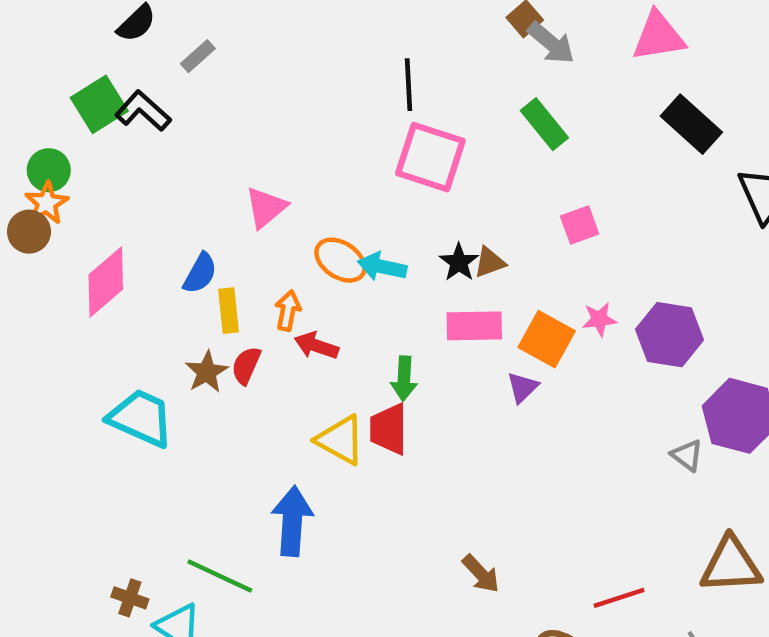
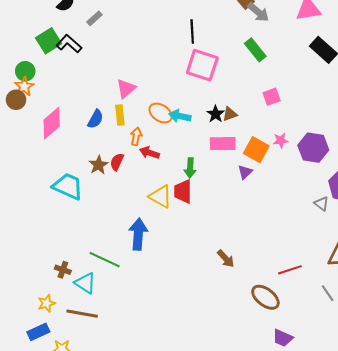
yellow rectangle: (229, 311) -> (120, 115), moved

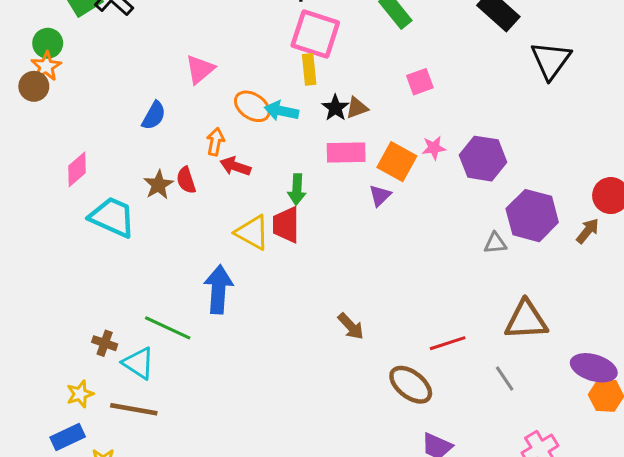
yellow rectangle: (120, 115) -> (309, 69), moved
pink diamond: (52, 123) -> (77, 169), moved, size x0.7
red semicircle: (117, 162) -> (186, 180), turned -42
gray triangle: (321, 204) -> (495, 243), turned -42

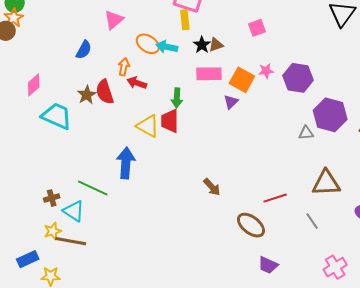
red semicircle: (186, 180) -> (105, 92), size x1.4
brown cross: (105, 343) -> (52, 198), turned -35
yellow star: (80, 394) -> (53, 231), moved

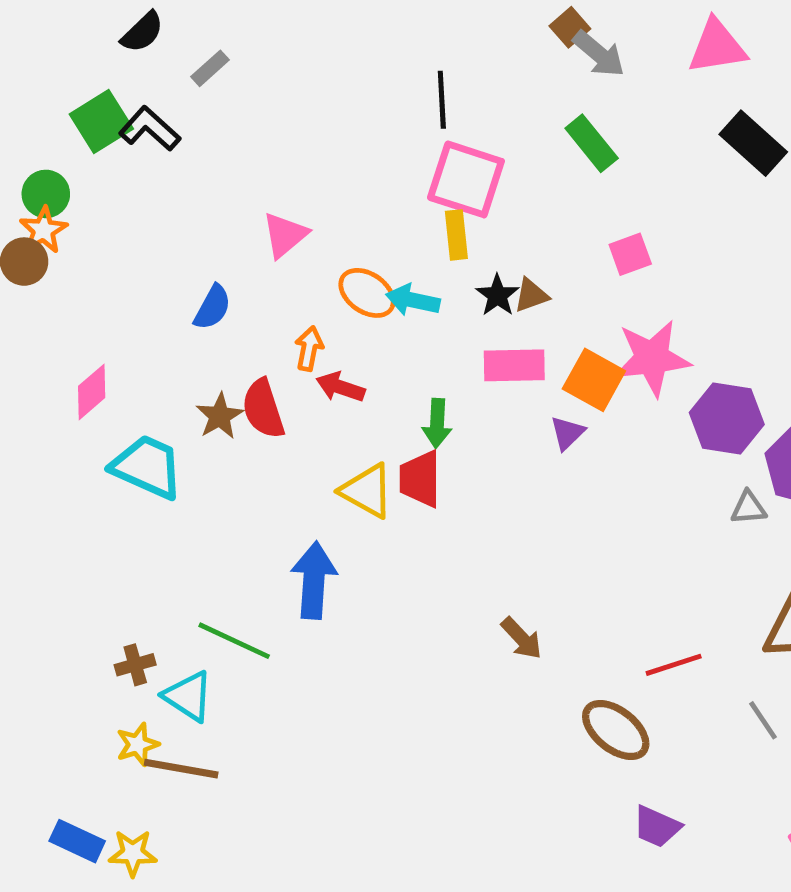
pink star: (266, 71) -> (652, 358), size x2.0
purple hexagon: (298, 78) -> (727, 418), moved
blue rectangle: (28, 259) -> (77, 841), moved, turned 50

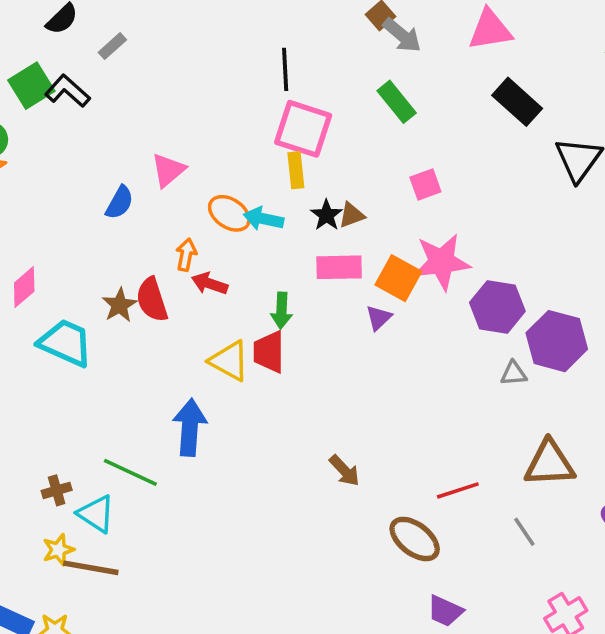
blue semicircle: (212, 307) -> (120, 203), moved

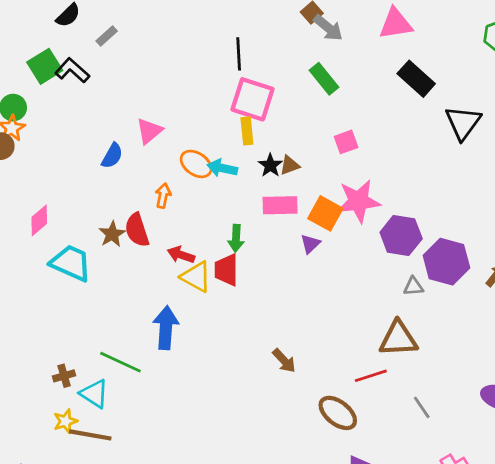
red arrow: (210, 284) -> (181, 255), moved
brown triangle: (550, 463) -> (398, 339), moved

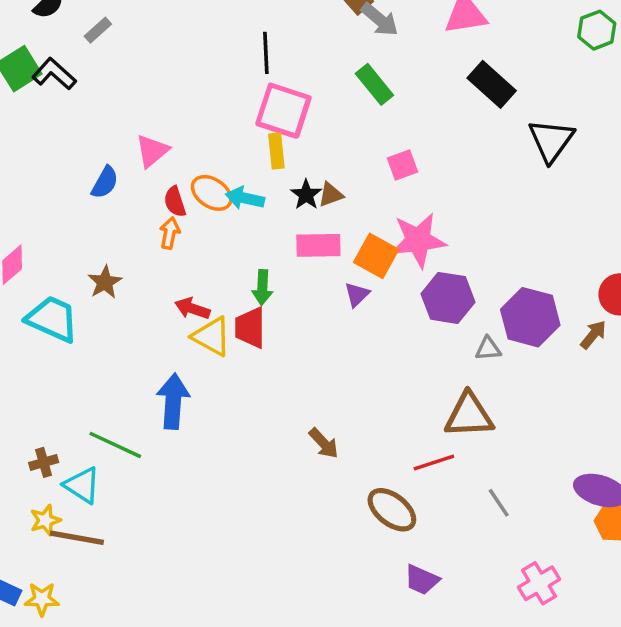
red semicircle: (137, 230) -> (175, 202), moved, size x0.7
purple hexagon: (401, 235) -> (448, 298), moved

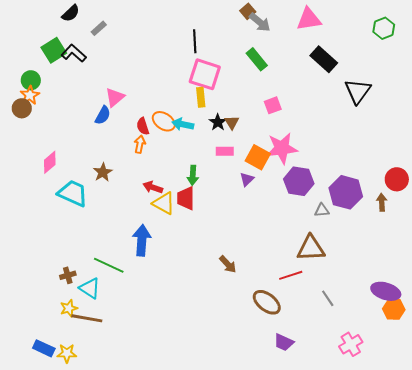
pink triangle: (152, 151) -> (115, 97), moved
brown triangle: (331, 195) -> (232, 122), turned -42
pink rectangle: (318, 245) -> (225, 151), size x0.7
brown arrow: (593, 335) -> (382, 202), turned -42

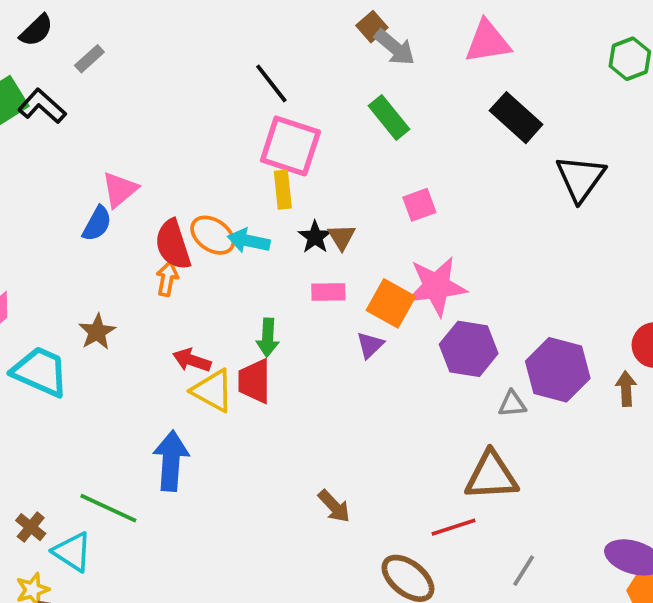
black line: (195, 41) -> (271, 83), turned -35
red semicircle: (143, 126) -> (173, 245), size x1.5
brown cross: (68, 275) -> (31, 527), turned -35
gray line: (328, 298) -> (524, 571), turned 66

